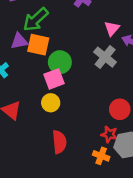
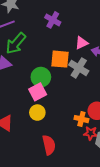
pink triangle: (112, 28) -> (82, 43), turned 32
orange square: (38, 45) -> (60, 59), moved
orange cross: (101, 156) -> (81, 119), moved

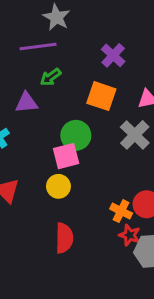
green arrow: (16, 43) -> (51, 77), size x0.6
orange square: (60, 59) -> (101, 96), moved

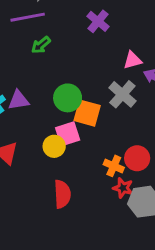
orange square: (101, 96) -> (87, 113), moved
purple triangle: (26, 103) -> (19, 100), moved
pink square: (66, 156) -> (68, 134), moved

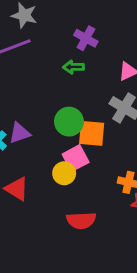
green arrow: (41, 45) -> (73, 67), moved, turned 48
red semicircle: (62, 194) -> (81, 220), turned 100

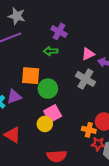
orange square: (92, 133) -> (31, 76), moved

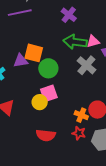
green arrow: (51, 51) -> (75, 42), moved, size x1.6
purple triangle: (14, 97) -> (21, 61), moved
red star: (98, 144) -> (79, 133), moved

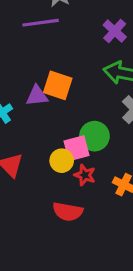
green circle: (48, 68) -> (94, 136), moved
red star: (79, 133) -> (85, 175), moved

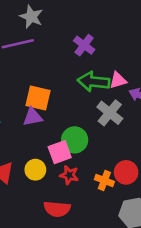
purple triangle: (37, 96) -> (33, 117), moved
yellow circle: (62, 161) -> (35, 170), moved

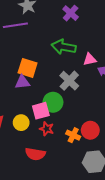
purple cross: (84, 45) -> (71, 13), moved
green arrow: (94, 82) -> (64, 47), moved
gray cross: (110, 113) -> (69, 81), moved

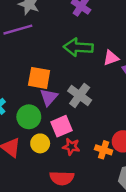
gray cross: (69, 81) -> (80, 95), moved
purple triangle: (22, 82) -> (49, 97), moved, turned -35
green circle: (53, 102) -> (29, 117), moved

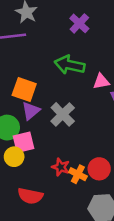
pink square: (61, 126) -> (23, 142), moved
red star: (71, 147) -> (61, 167), moved

